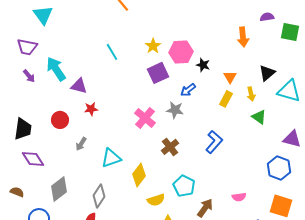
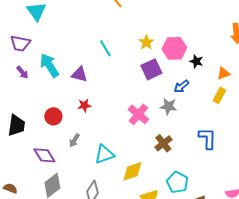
orange triangle: (230, 77) -> (223, 73), turned 40
purple triangle: (79, 86) -> (79, 74), moved
blue L-shape: (214, 142) -> (207, 138), turned -40
purple diamond: (33, 159) -> (44, 155), moved
yellow diamond: (139, 175) -> (132, 171), turned 35

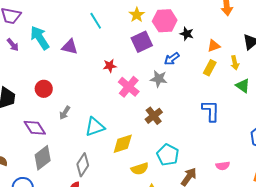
red star: (84, 105) -> (110, 66), moved
blue L-shape: (207, 138) -> (211, 111), moved

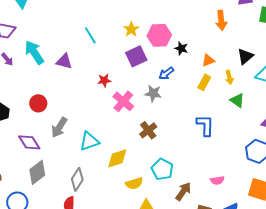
gray arrow: (65, 113) -> (59, 127), size x1.5

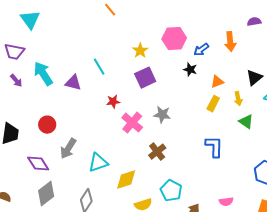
cyan line: (90, 35) -> (99, 67), moved
pink hexagon: (159, 35) -> (174, 39), moved
blue arrow: (166, 73) -> (201, 50), moved

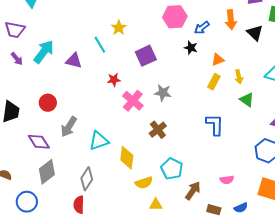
yellow star: (140, 51) -> (119, 28), moved
cyan arrow: (43, 74) -> (44, 52), turned 70
black triangle: (254, 78) -> (255, 33), moved, turned -36
yellow diamond: (126, 180) -> (127, 158), turned -65

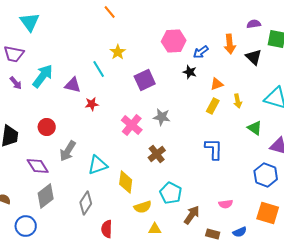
red star: (114, 80) -> (92, 104), moved
green triangle: (247, 100) -> (255, 128), moved
red semicircle: (79, 205) -> (107, 229), moved

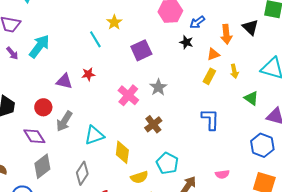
orange arrow: (230, 44) -> (226, 34), moved
purple triangle: (73, 85) -> (64, 81), moved
gray star: (162, 117) -> (158, 87), turned 30
red circle: (47, 127) -> (43, 107), moved

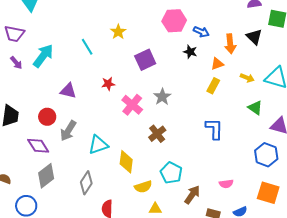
blue arrow: (197, 22) -> (201, 32), turned -119
cyan line: (95, 39) -> (87, 47), moved
yellow arrow: (234, 71) -> (247, 78), moved, turned -56
red star: (88, 74) -> (108, 84), moved

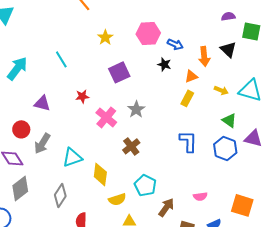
yellow star: (118, 32) -> (105, 37), moved
blue hexagon: (266, 155) -> (225, 148), moved

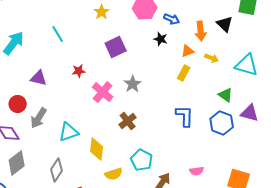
yellow arrow: (221, 90) -> (212, 58), moved

